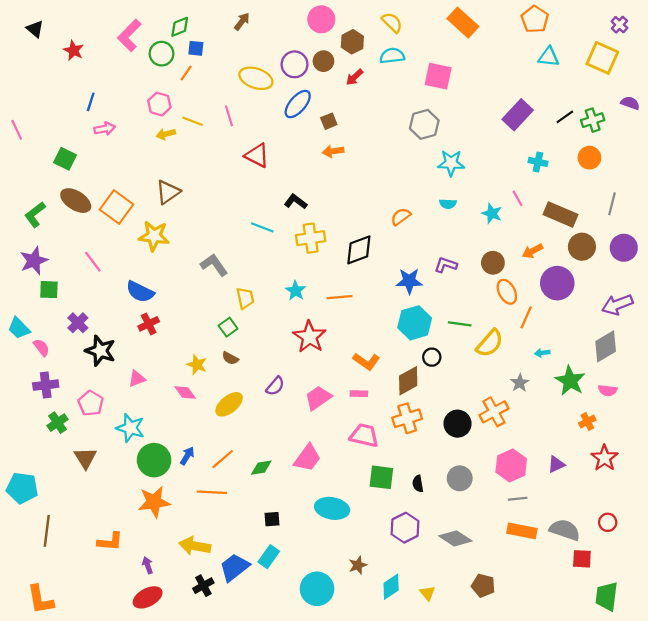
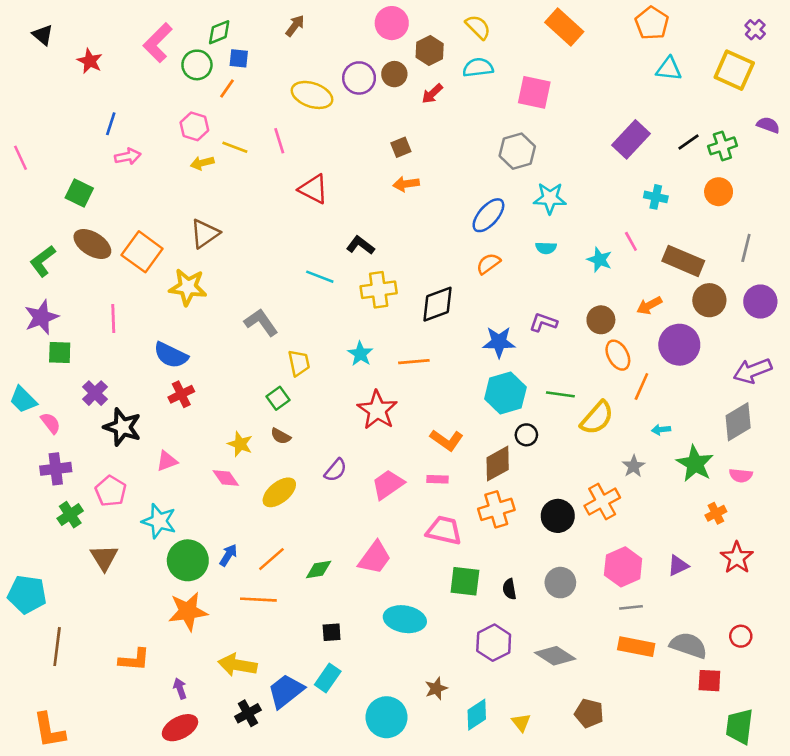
blue ellipse: (298, 104) -> (488, 215), moved
pink line: (93, 262) -> (113, 319), turned 35

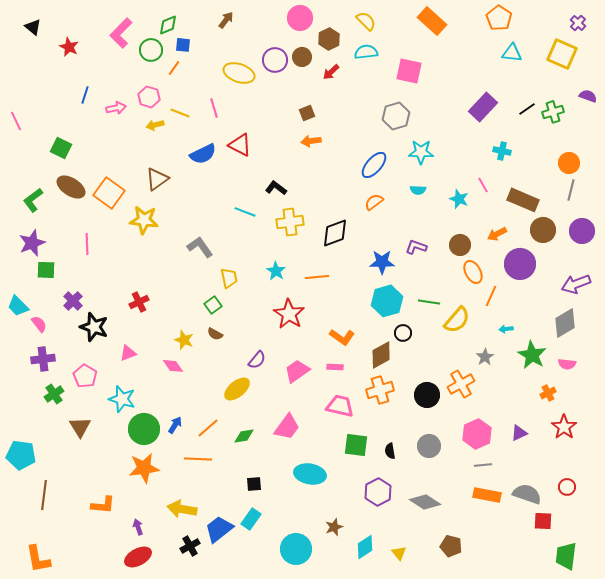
pink arrow: (128, 156) -> (116, 108), moved
orange circle: (719, 192) -> (569, 163), moved
blue semicircle: (171, 355) -> (203, 154), moved, turned -52
yellow ellipse: (279, 492) -> (237, 389), moved

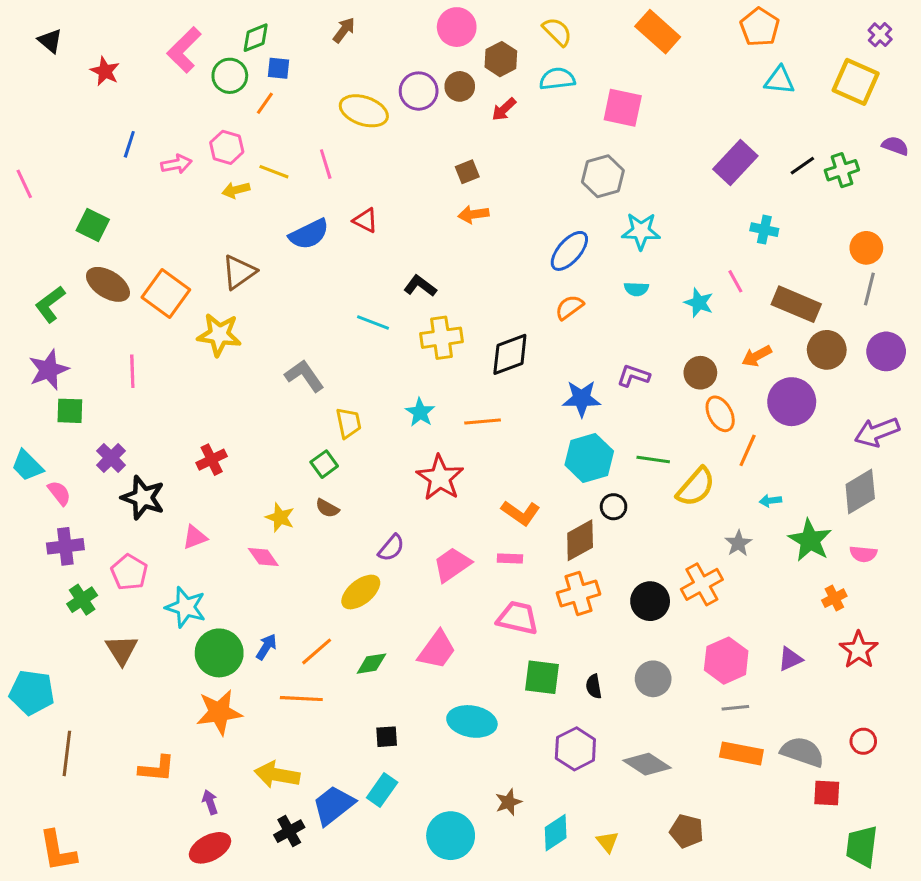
red triangle: (240, 145) -> (365, 220), size x0.7

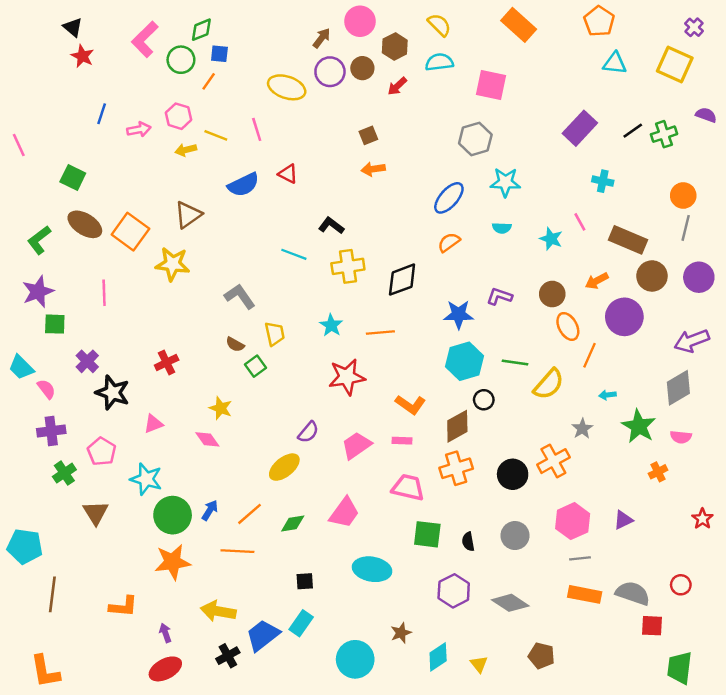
brown arrow: (344, 30) -> (322, 38), moved
black triangle: (50, 41) -> (73, 27), moved
red star: (440, 478) -> (347, 377), turned 30
brown semicircle: (327, 508) -> (235, 344), moved
red star: (859, 650) -> (702, 519), moved, size x0.7

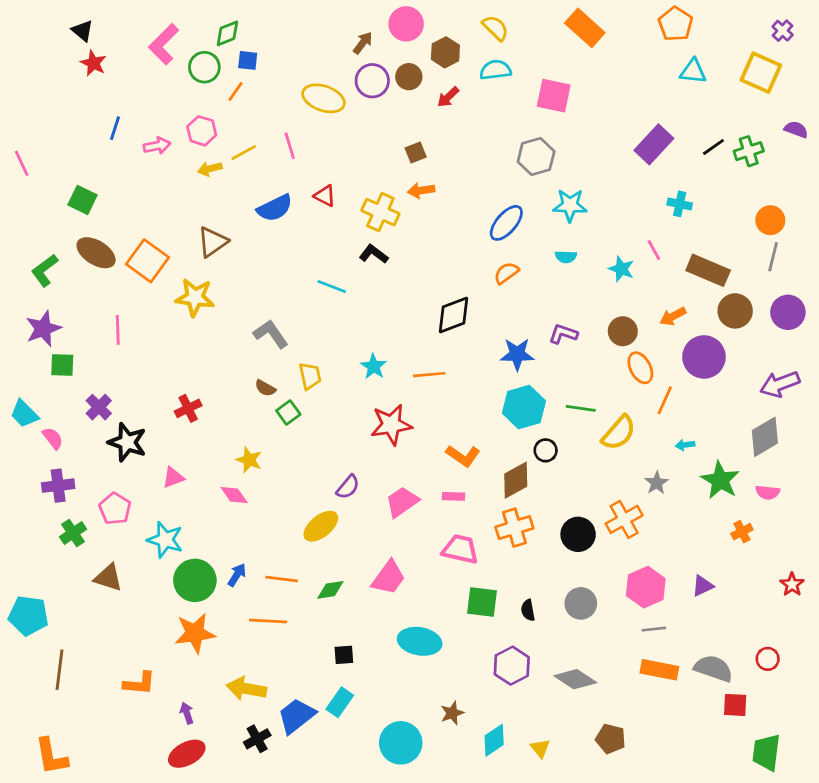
yellow line: (216, 135) -> (244, 153), turned -50
yellow cross: (348, 266) -> (380, 212), moved, turned 32
brown triangle: (96, 513) -> (108, 578), turned -40
orange line: (249, 514) -> (282, 579), turned 48

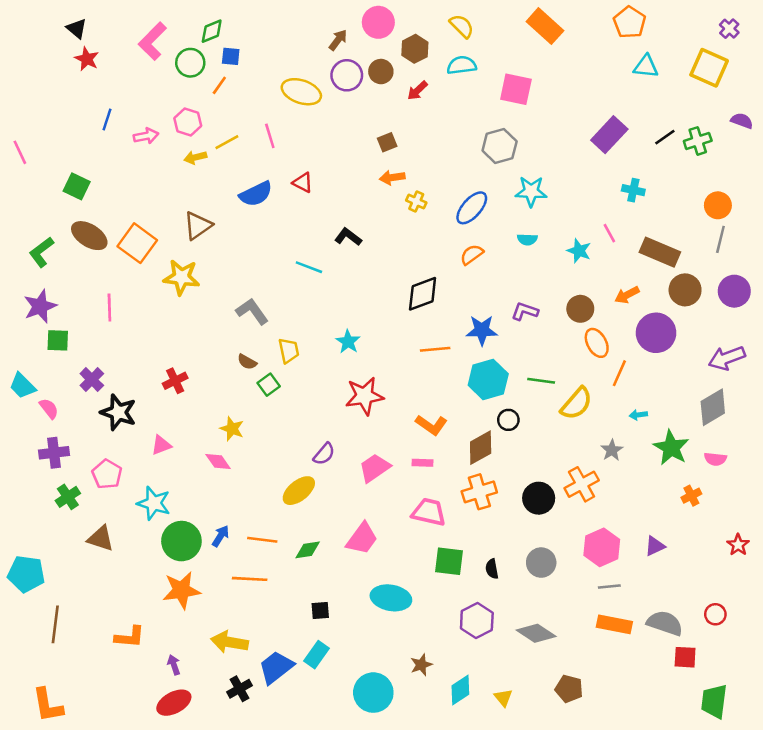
yellow cross: (380, 212) -> (416, 202), moved, size x0.6
orange line: (429, 375) -> (435, 349), moved

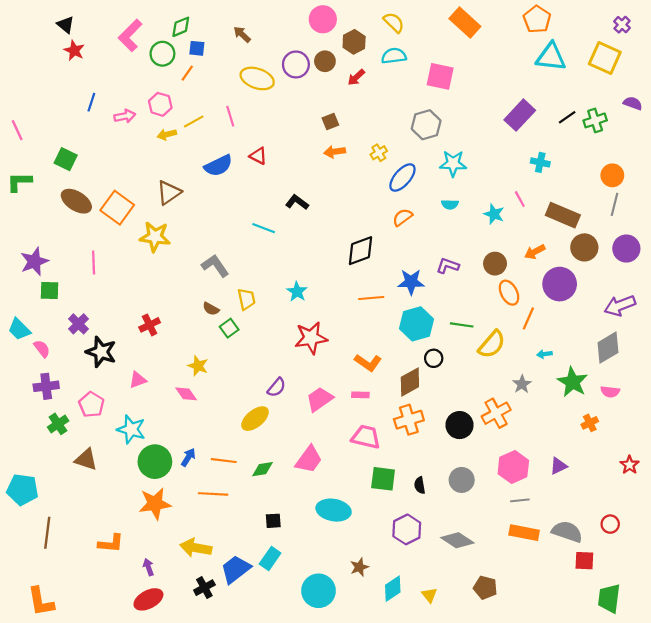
brown arrow: (338, 40) -> (242, 34), moved, turned -84
cyan triangle: (646, 66) -> (551, 57), size x1.4
yellow cross: (416, 202) -> (379, 153), moved, turned 35
green L-shape: (41, 252) -> (19, 182), moved, turned 36

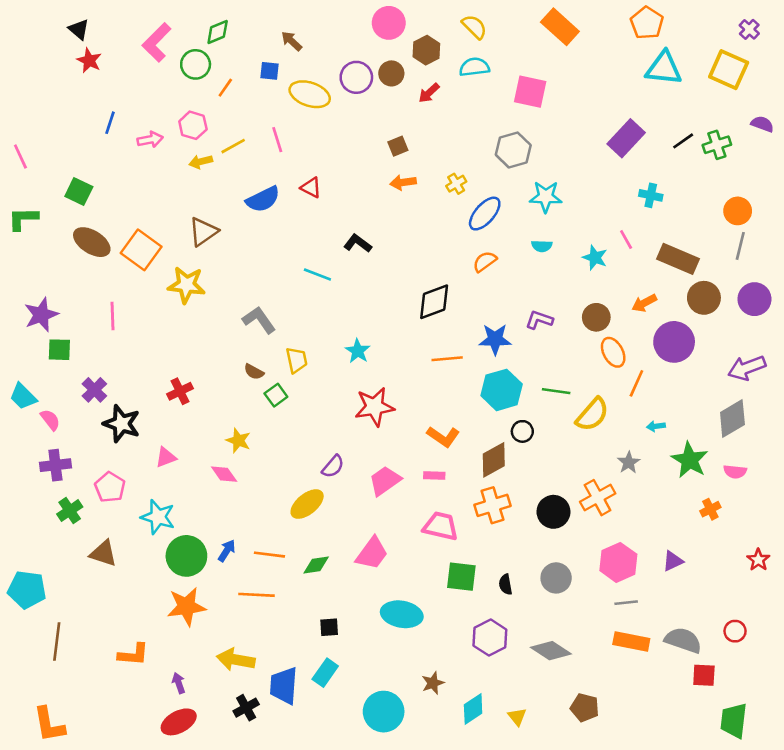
blue square: (197, 48) -> (269, 71), moved
blue trapezoid: (236, 569) -> (284, 686), turned -48

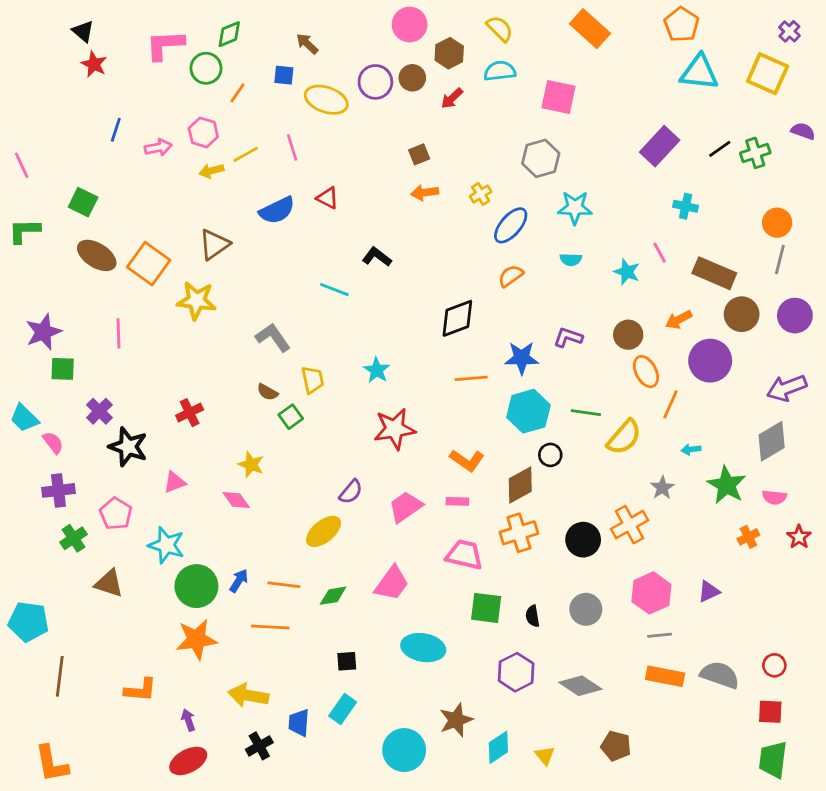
pink L-shape: (157, 42) -> (165, 45), turned 42
red star: (758, 560) -> (799, 537), moved
red square: (704, 675) -> (770, 712), moved
brown star: (433, 683) -> (456, 720), size x1.4
blue trapezoid: (284, 686) -> (299, 723), size x0.7

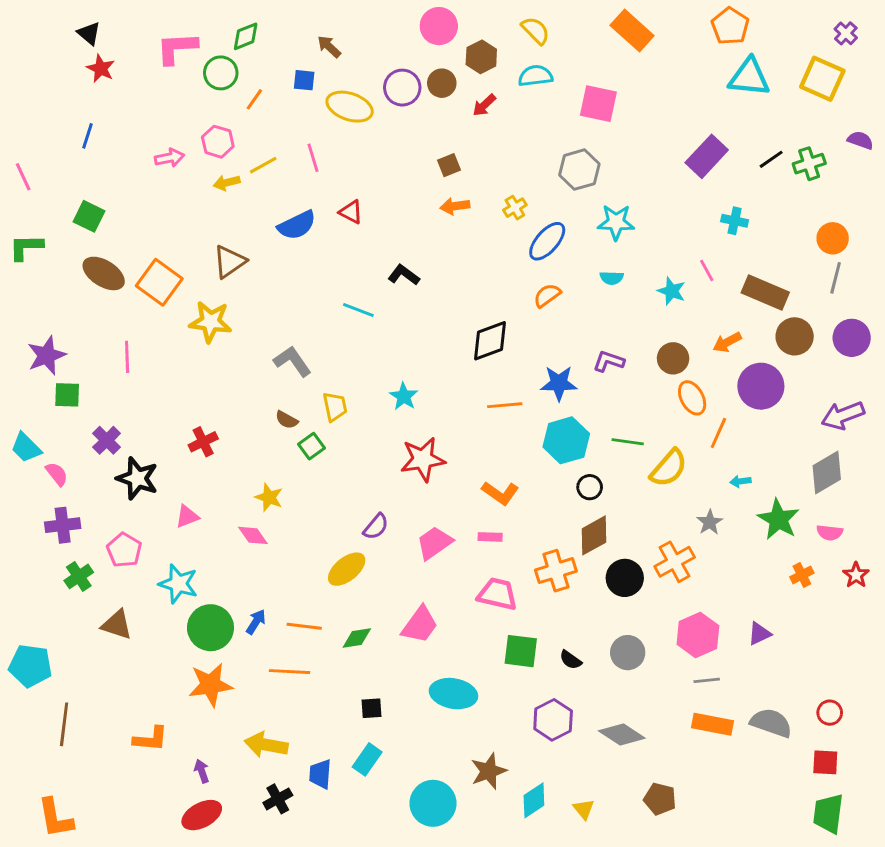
blue line: (116, 130) -> (88, 136), moved
brown diamond: (520, 485) -> (594, 535), moved
black semicircle: (533, 616) -> (571, 660), turned -45

